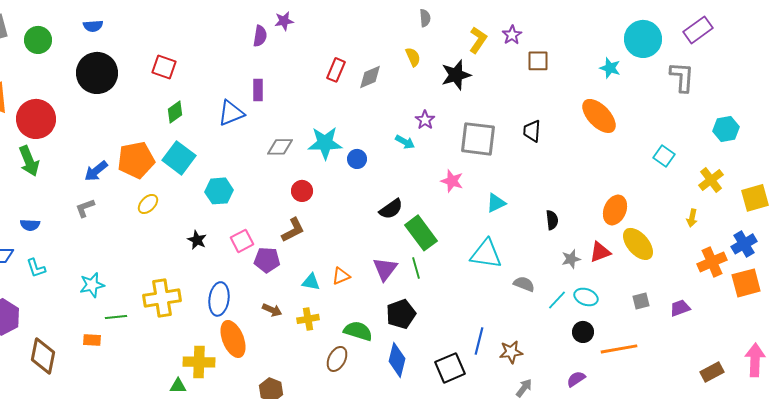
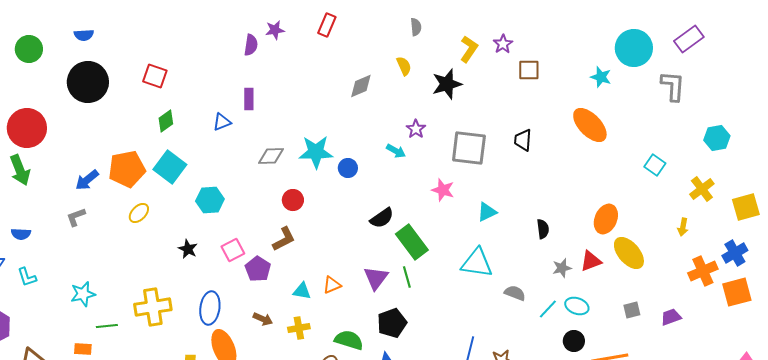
red rectangle: (336, 70) -> (327, 25), moved
blue triangle: (231, 113) -> (222, 122), size x0.7
purple pentagon: (267, 260) -> (258, 269), turned 30

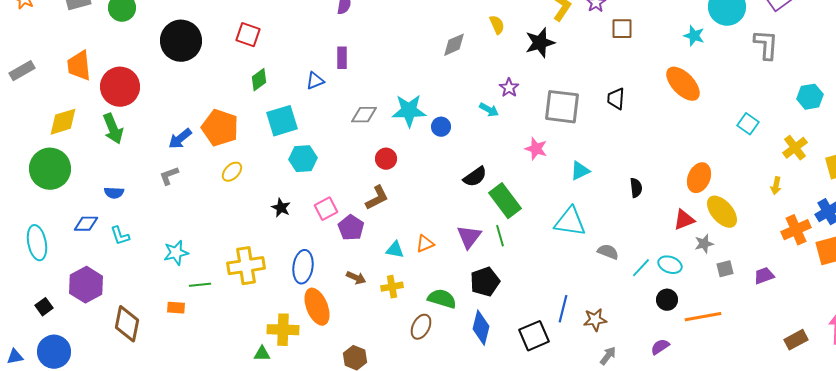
cyan square: (170, 167) -> (282, 121), moved, turned 36
orange pentagon: (127, 169) -> (220, 128), turned 30
gray star: (562, 268) -> (704, 244), moved

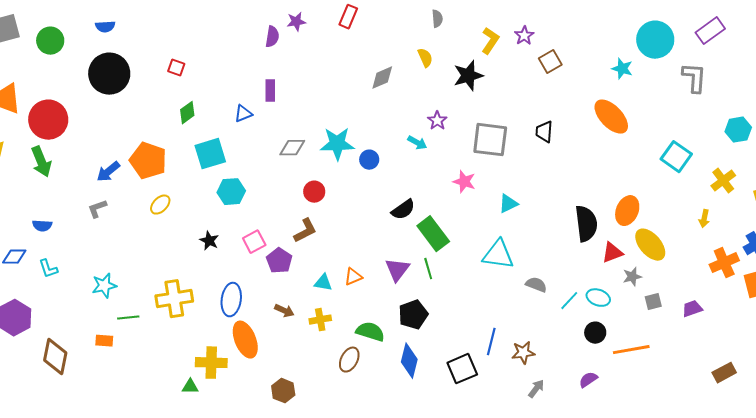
brown square: (622, 29) -> (550, 62), turned -30
red square: (248, 35) -> (176, 68), size x0.7
cyan square: (748, 124) -> (676, 157), size x1.4
black semicircle: (636, 188) -> (586, 224), moved, size x1.8

